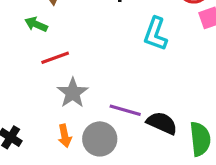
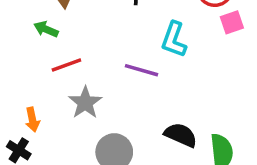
purple line: (125, 110) -> (142, 70), moved
orange arrow: (65, 136) -> (32, 120), moved

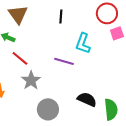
red line: (66, 65) -> (20, 58), turned 60

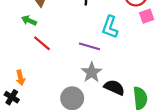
gray star: (31, 80) -> (92, 72), moved

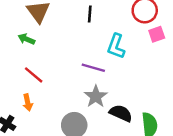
red line: (42, 43) -> (34, 75), moved
orange arrow: (20, 78) -> (28, 102), moved

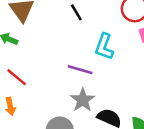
black line: (90, 14) -> (76, 12), turned -35

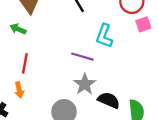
red line: (17, 77) -> (25, 63), turned 60

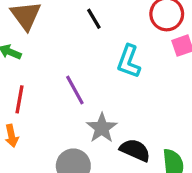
purple line: (82, 57) -> (75, 90), moved, turned 45

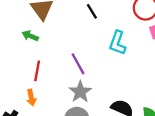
gray star: (102, 128) -> (80, 92), moved

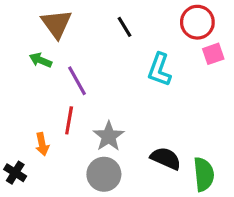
purple line: (78, 64) -> (77, 81), moved
red line: (37, 71) -> (69, 120), moved

